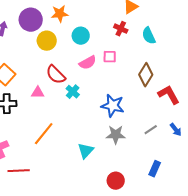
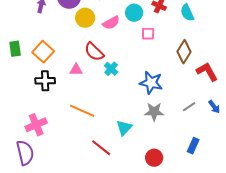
cyan circle: (81, 36) -> (134, 13), moved
pink semicircle: (88, 63) -> (111, 23), moved
orange line: (44, 134) -> (82, 111), turned 75
red line: (19, 171) -> (101, 148), moved, turned 40

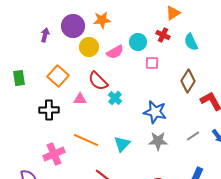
orange square: (43, 52) -> (58, 76), moved
pink cross: (36, 125) -> (54, 154), moved
cyan triangle: (124, 128) -> (122, 144), moved

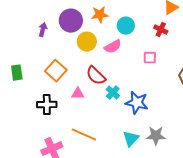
cyan circle: (138, 42) -> (126, 26), moved
blue star: (155, 112) -> (137, 103), moved
cyan triangle: (122, 144) -> (131, 139), moved

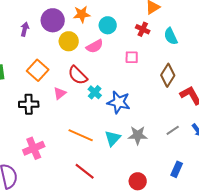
pink triangle: (78, 94) -> (60, 93), turned -40
orange line: (84, 135) -> (81, 135), moved

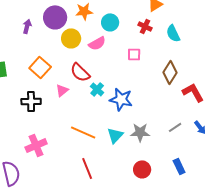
blue rectangle: (177, 169) -> (179, 166), turned -49
red line: (85, 171) -> (87, 168), turned 30
red circle: (138, 181) -> (142, 169), moved

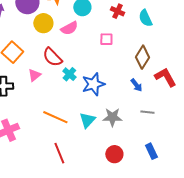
blue star: (121, 99) -> (93, 84), turned -30
gray line: (175, 127) -> (147, 112), turned 40
blue arrow: (200, 127) -> (136, 85), moved

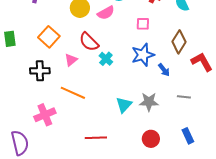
blue star: (93, 84) -> (143, 55), moved
blue arrow: (136, 85) -> (164, 70), moved
orange line: (55, 117) -> (73, 93), moved
red line: (59, 153) -> (96, 138), turned -70

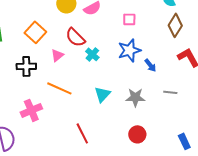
brown diamond: (179, 42) -> (175, 25), moved
cyan triangle: (124, 105) -> (102, 94), moved
blue rectangle: (188, 136) -> (184, 141), moved
red line: (96, 138) -> (82, 133), turned 65

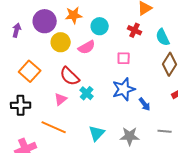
pink triangle: (57, 55) -> (61, 99), moved

